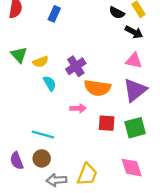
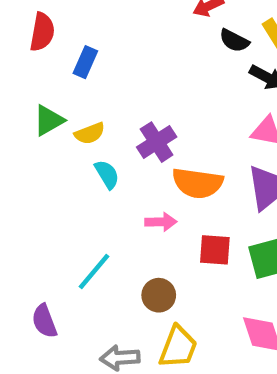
blue rectangle: (54, 14) -> (85, 62), moved
green triangle: (19, 55) -> (49, 120), turned 42
cyan line: (43, 135) -> (94, 271), turned -65
brown circle: (42, 158) -> (159, 295), moved

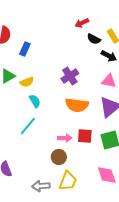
purple cross: (157, 142) -> (70, 76), moved
pink arrow: (161, 222) -> (65, 138), moved
cyan line: (94, 271) -> (28, 126), moved

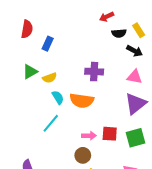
black semicircle: (94, 39) -> (119, 33), turned -32
purple cross: (70, 76) -> (94, 72), turned 36
orange semicircle: (77, 105) -> (82, 101), moved

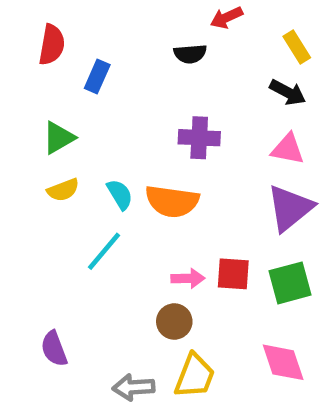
black semicircle: (119, 33) -> (190, 54), moved
yellow semicircle: (50, 78) -> (63, 190), moved

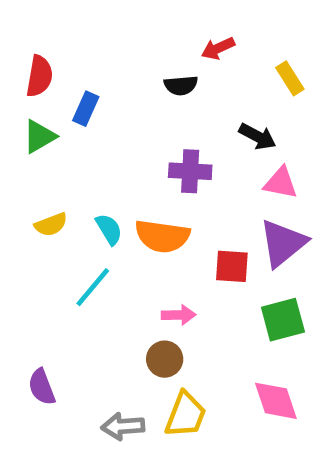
black arrow: (288, 92) -> (257, 136), moved
green triangle: (59, 138) -> (39, 136), moved
red square: (233, 274) -> (232, 266), moved

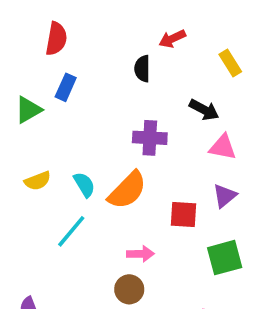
red semicircle: (39, 76) -> (56, 39), moved
black semicircle: (181, 85) -> (142, 69), turned 95
orange semicircle: (162, 236) -> (127, 190), turned -54
purple triangle: (283, 243) -> (225, 196), size x0.6

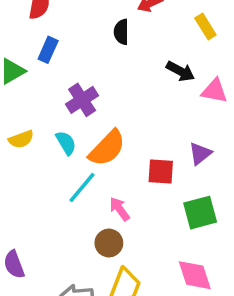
purple cross: (150, 138) -> (82, 100), moved, turned -36
pink triangle: (223, 147) -> (214, 91), moved
cyan line: (71, 231) -> (82, 188), moved
pink arrow: (140, 254) -> (120, 209), turned -125

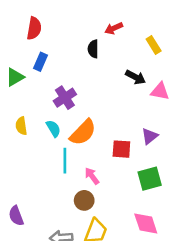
yellow semicircle: (21, 139) -> (21, 126), turned 102
cyan line: (82, 188) -> (65, 161), turned -40

